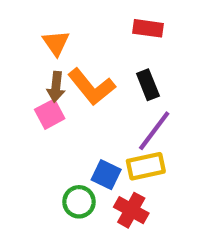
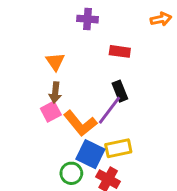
orange L-shape: (92, 87) -> (80, 123), moved
purple line: (154, 131) -> (110, 110), moved
blue square: (106, 175) -> (90, 154), size x1.4

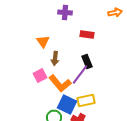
brown arrow: (55, 93) -> (55, 58), moved

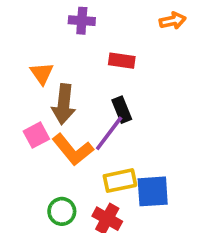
brown arrow: (55, 58) -> (64, 104), size x1.5
blue square: (67, 104) -> (153, 191), moved, turned -30

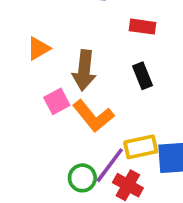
orange triangle: (42, 73) -> (39, 48), moved, turned 35
purple line: (109, 133) -> (110, 165), moved

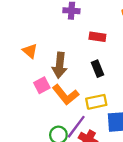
orange triangle: (39, 48) -> (30, 51), turned -49
yellow rectangle: (141, 147) -> (96, 102), moved

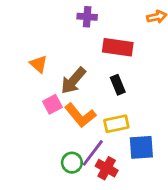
red rectangle: (97, 37) -> (118, 47), size x1.5
brown arrow: (60, 65) -> (73, 81), turned 35

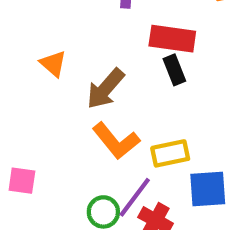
black rectangle: (118, 85) -> (174, 70), moved
pink square: (52, 104) -> (22, 181), moved, turned 36

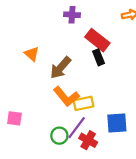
red rectangle: (172, 39) -> (97, 40), turned 30
yellow rectangle: (170, 153) -> (84, 103), moved

